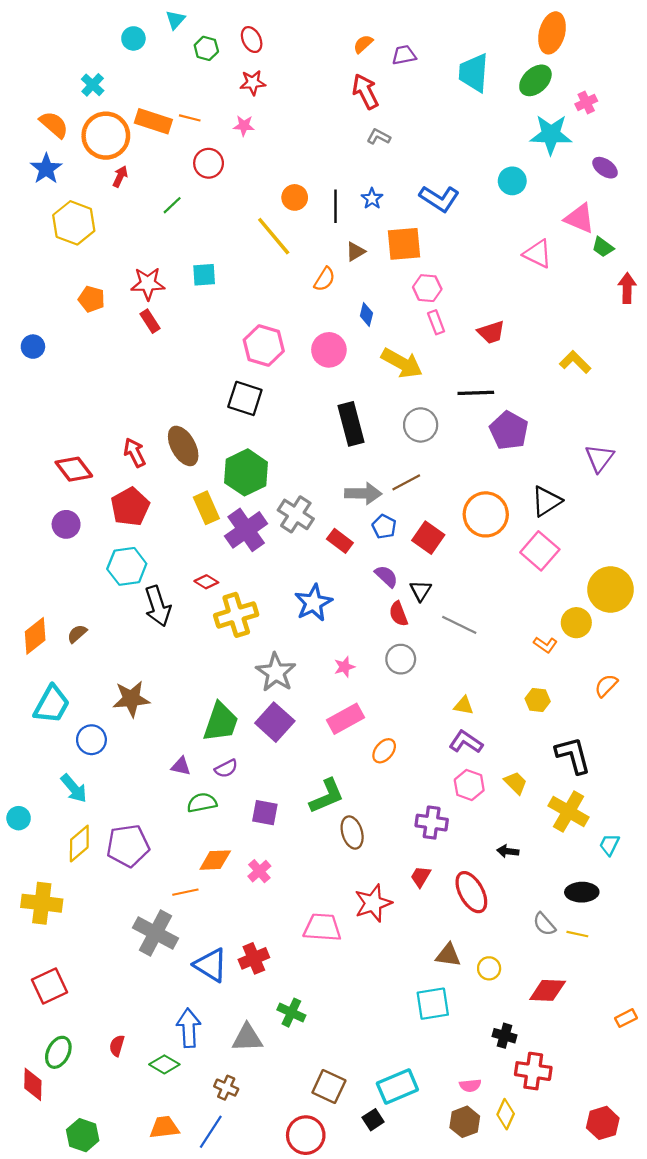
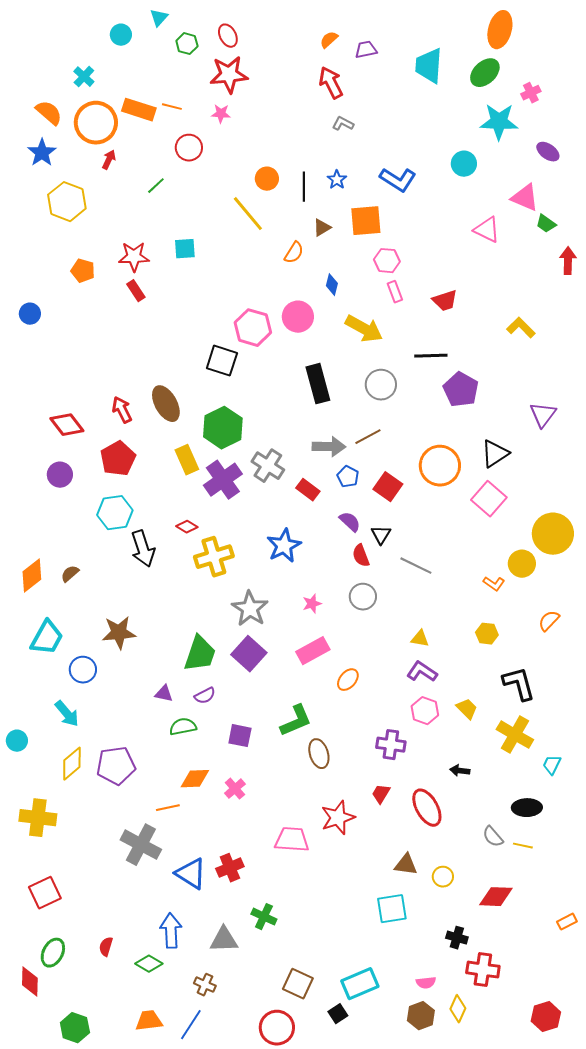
red star: (253, 83) -> (229, 75), size x1.6
pink hexagon: (264, 345) -> (253, 328), moved

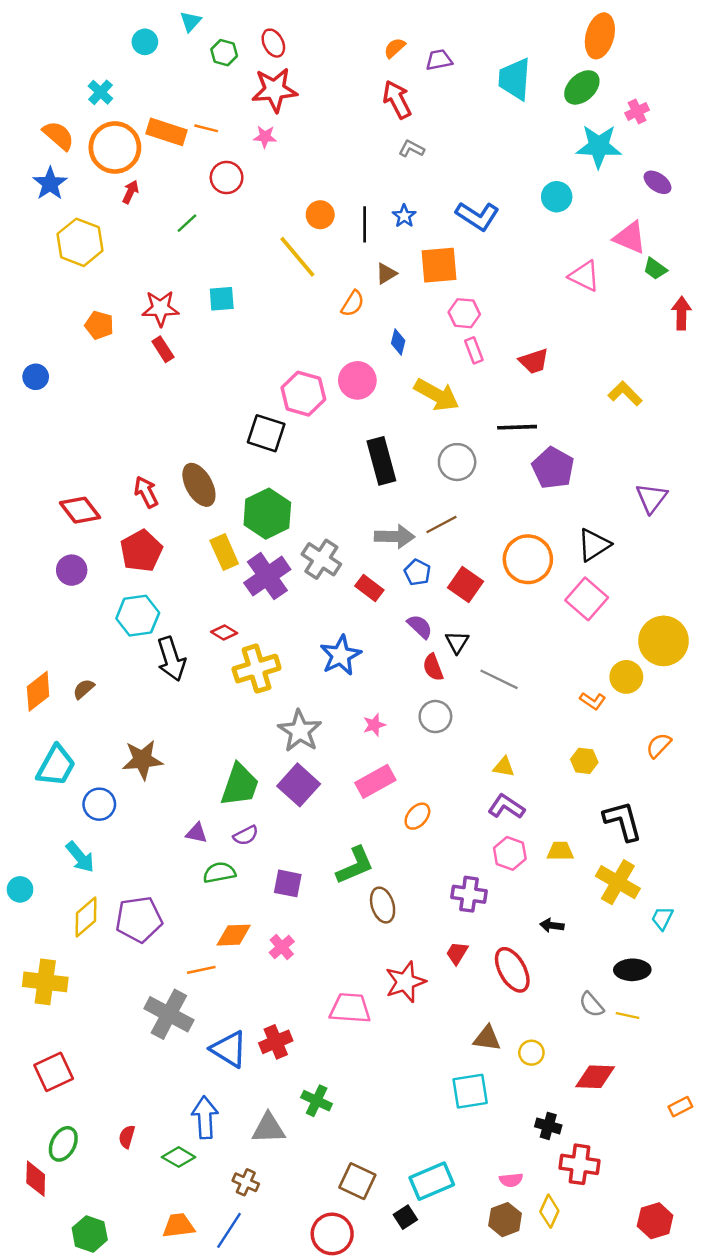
yellow trapezoid: (467, 709) -> (560, 851), turned -45

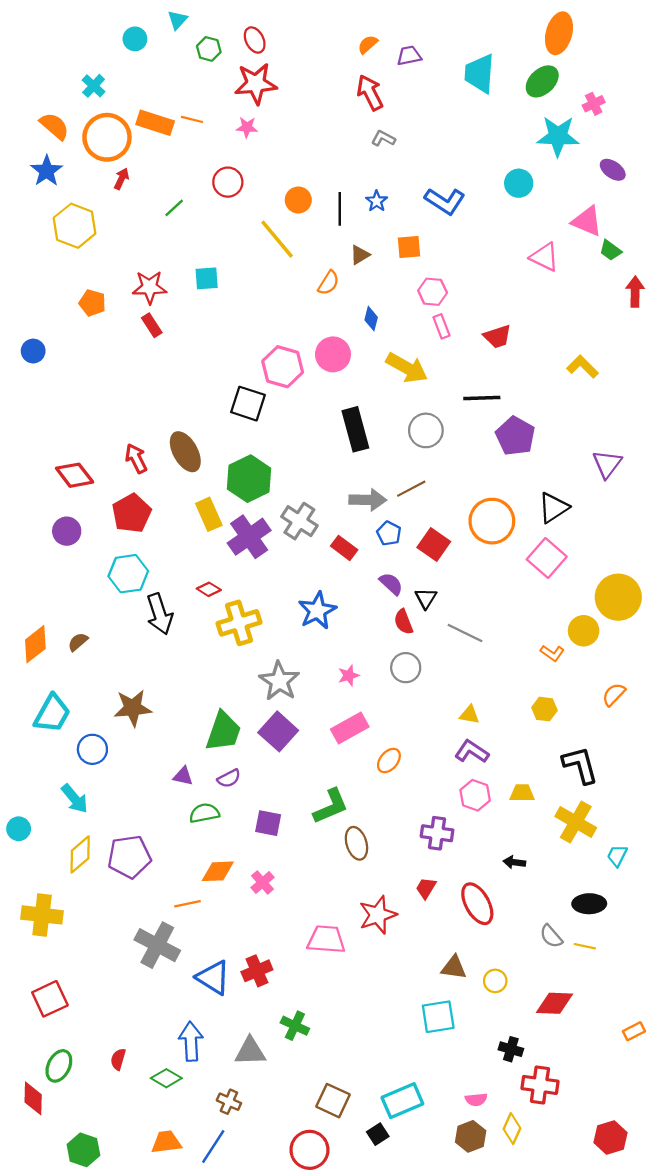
red circle: (227, 178) -> (228, 182), moved
orange square: (439, 265) -> (409, 247), size x0.7

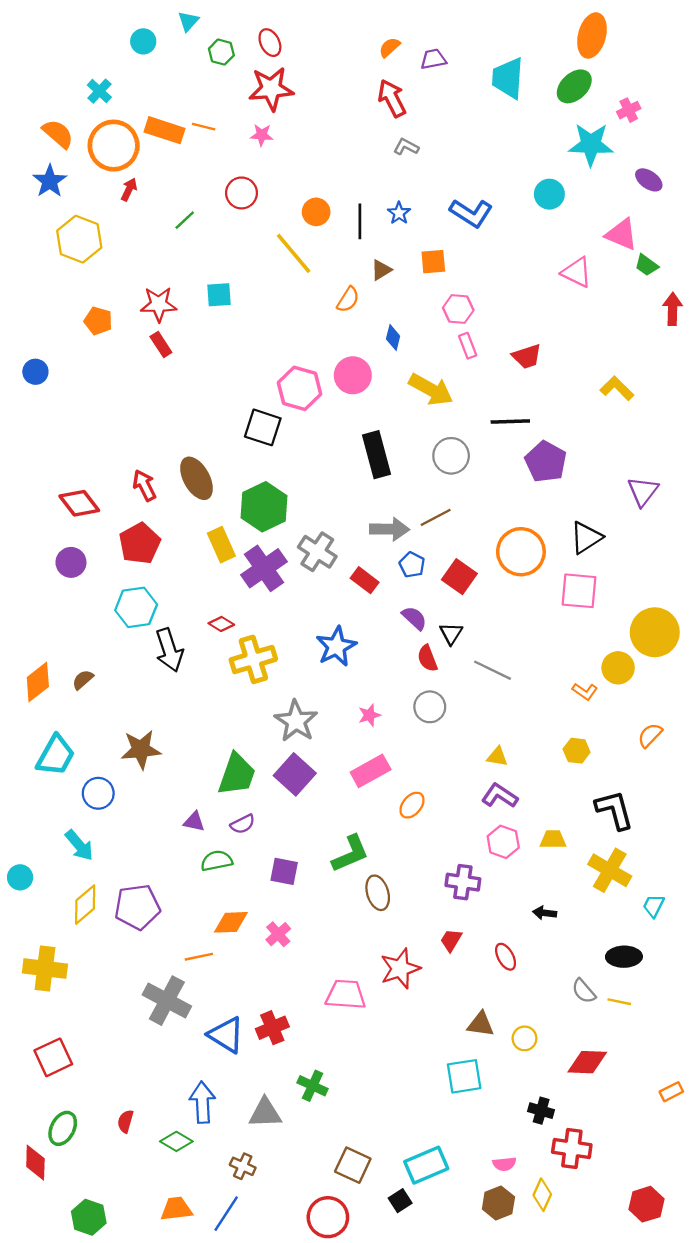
pink square: (547, 558) -> (579, 591), turned -36
red ellipse: (477, 904) -> (506, 957), size x0.6

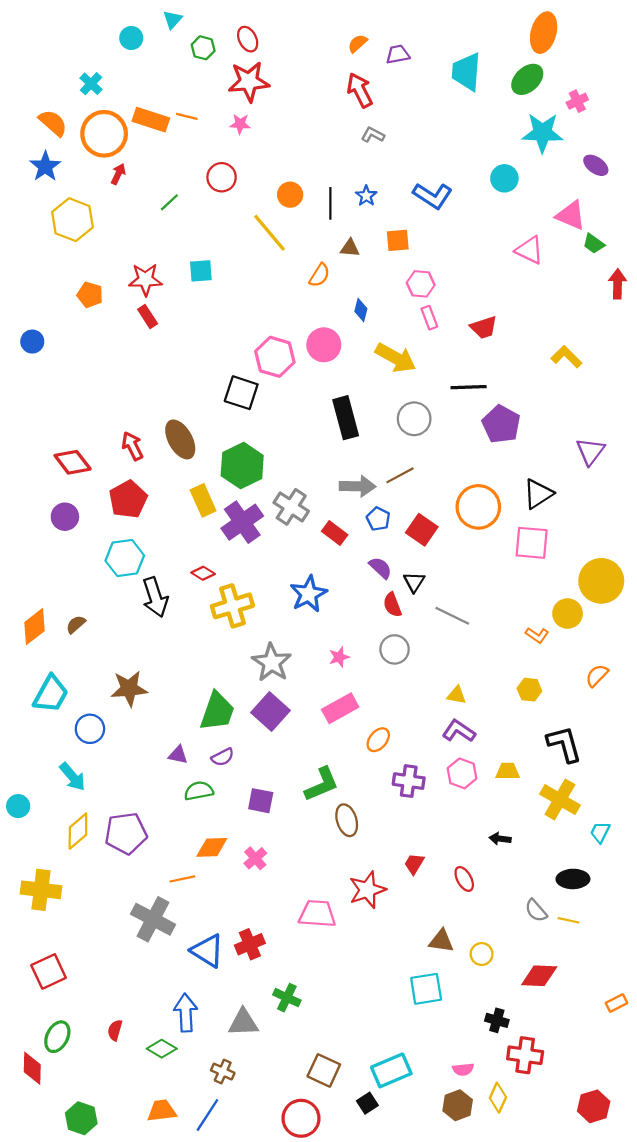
brown triangle: (381, 270) -> (350, 248), turned 36
purple cross: (463, 882) -> (409, 781), moved

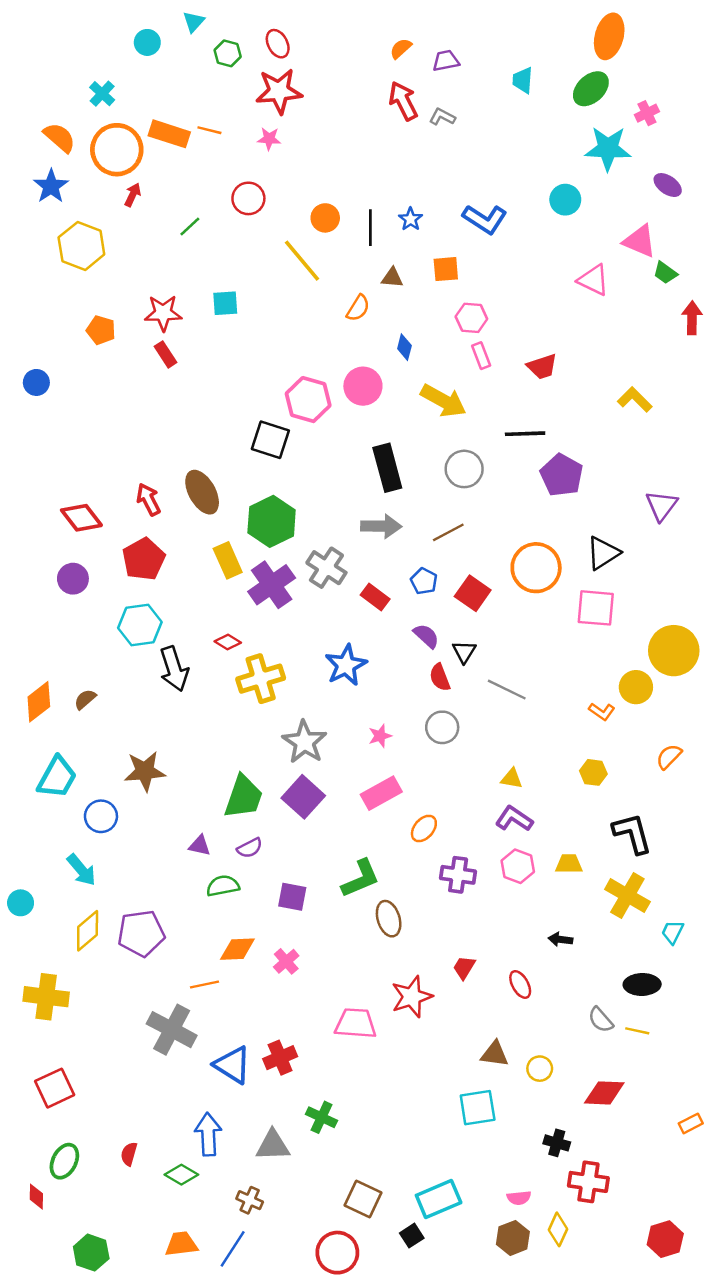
cyan trapezoid: (466, 72) -> (523, 80), size x0.6
gray L-shape: (373, 135) -> (442, 117), moved
gray arrow: (358, 486) -> (381, 526), moved
red diamond: (32, 1068) -> (36, 1197), size x0.7

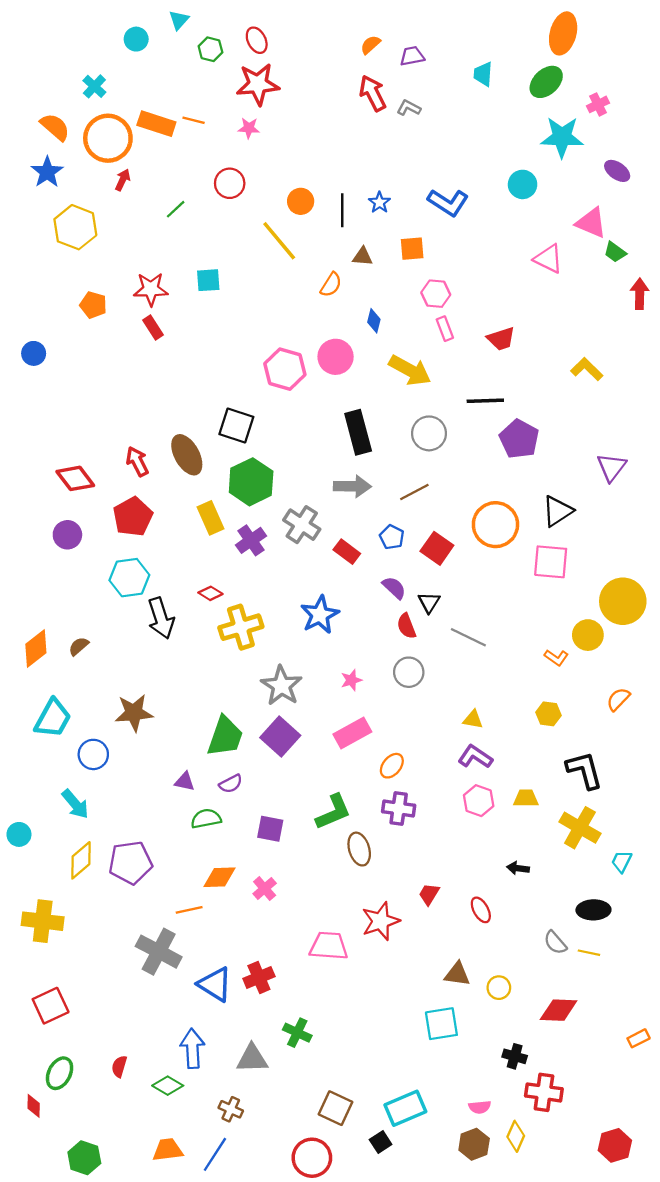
black square: (270, 440) -> (236, 425), moved
purple cross: (272, 585) -> (251, 540), size x0.7
purple cross: (458, 875) -> (399, 809), moved

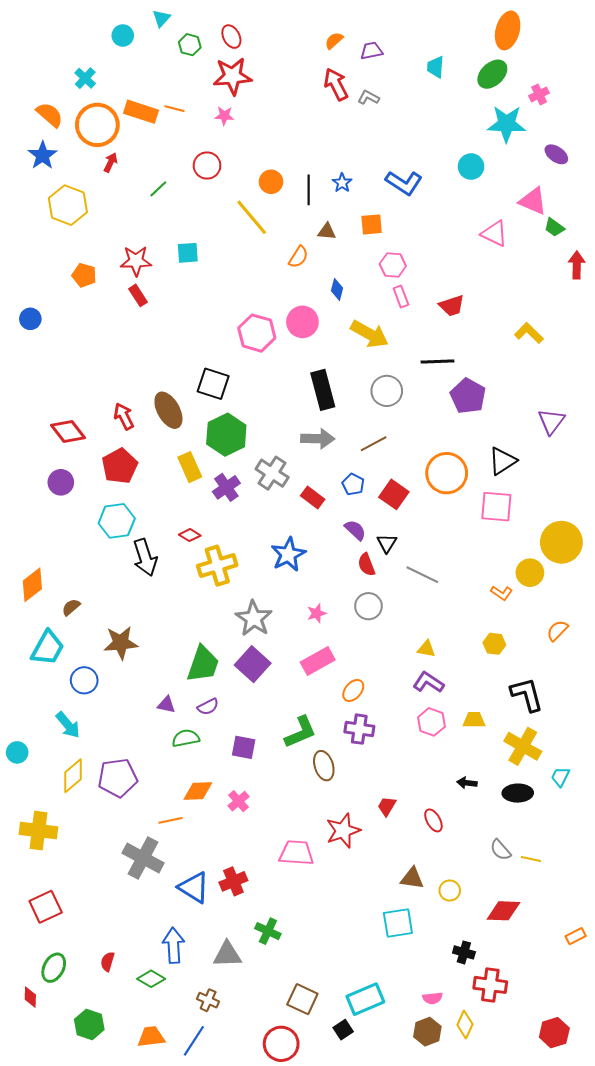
brown semicircle: (79, 646) -> (71, 607), moved
black ellipse: (593, 910) -> (518, 793), moved
green hexagon: (84, 1158) -> (89, 1025), moved

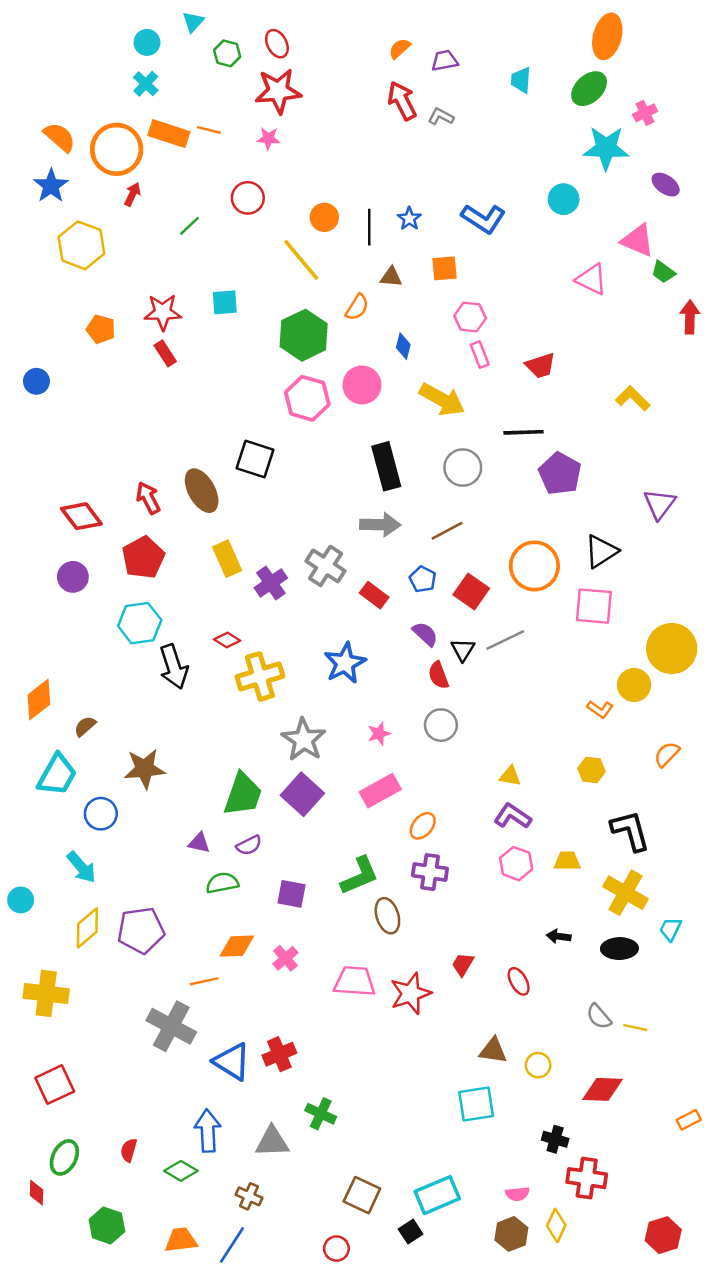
cyan cross: (85, 78) -> (146, 84), moved
green hexagon: (226, 435) -> (304, 335), moved
gray line: (422, 575) -> (505, 640), moved, turned -52
pink trapezoid: (296, 853) -> (355, 981), moved
red circle: (281, 1044) -> (336, 1249), size x0.6

